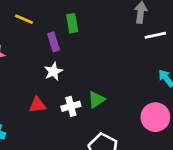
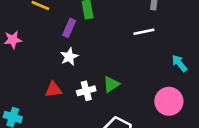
white line: (155, 35) -> (144, 32), moved
purple rectangle: (53, 42) -> (69, 28), turned 42

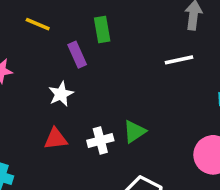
purple rectangle: (69, 28) -> (77, 55), turned -48
white star: (69, 57) -> (61, 94), moved

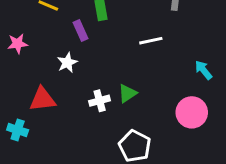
white line: (179, 60) -> (151, 41), moved
red triangle: (56, 139) -> (42, 99), moved, size x1.4

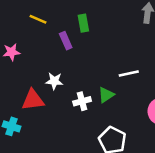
white line: (151, 41) -> (129, 73), moved
white star: (67, 63) -> (54, 81), moved, turned 30

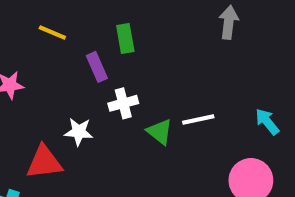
green triangle: (106, 95) -> (160, 132), moved, turned -48
white cross: (82, 101) -> (123, 103), moved

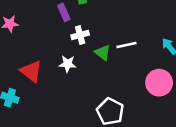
white star: (79, 132) -> (68, 64), moved
red triangle: (44, 162) -> (31, 71), turned 45

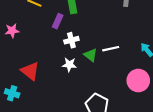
purple rectangle: (64, 12) -> (58, 21), turned 48
white star: (68, 64) -> (69, 65), moved

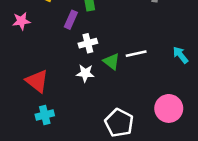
pink star: (12, 31) -> (21, 21), moved
pink circle: (138, 81) -> (169, 108), moved
cyan cross: (12, 93) -> (45, 115), moved, turned -32

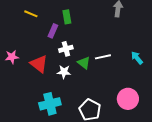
pink star: (21, 21) -> (12, 57), moved
red triangle: (37, 81) -> (39, 64), moved
cyan cross: (45, 115) -> (50, 104), moved, size x1.5

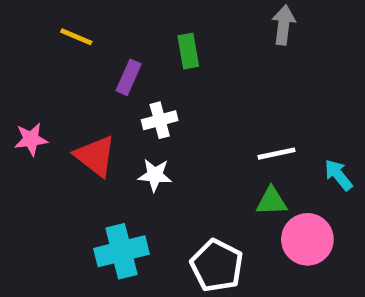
green rectangle: (67, 17) -> (188, 51), moved
white line: (103, 57) -> (276, 154), moved
cyan arrow: (137, 58) -> (338, 175), moved
green triangle: (84, 63) -> (272, 201), moved, turned -40

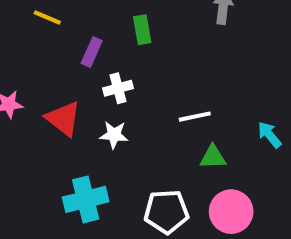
white line: (276, 154) -> (195, 117), moved
pink circle: (307, 239) -> (231, 212), moved
white pentagon: (217, 266) -> (166, 212), turned -30

